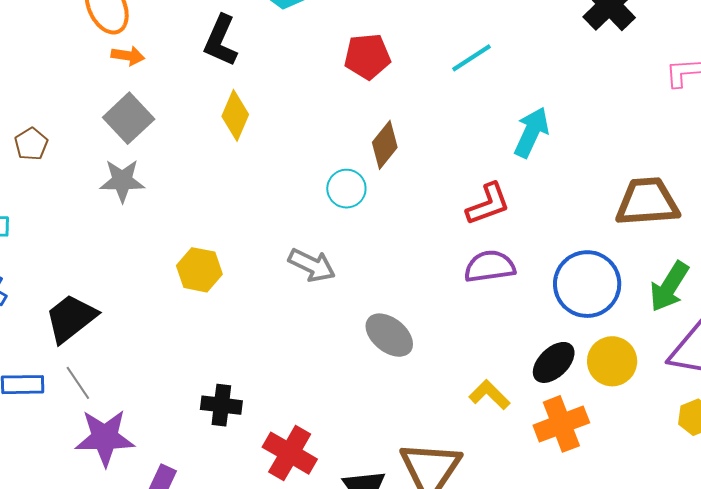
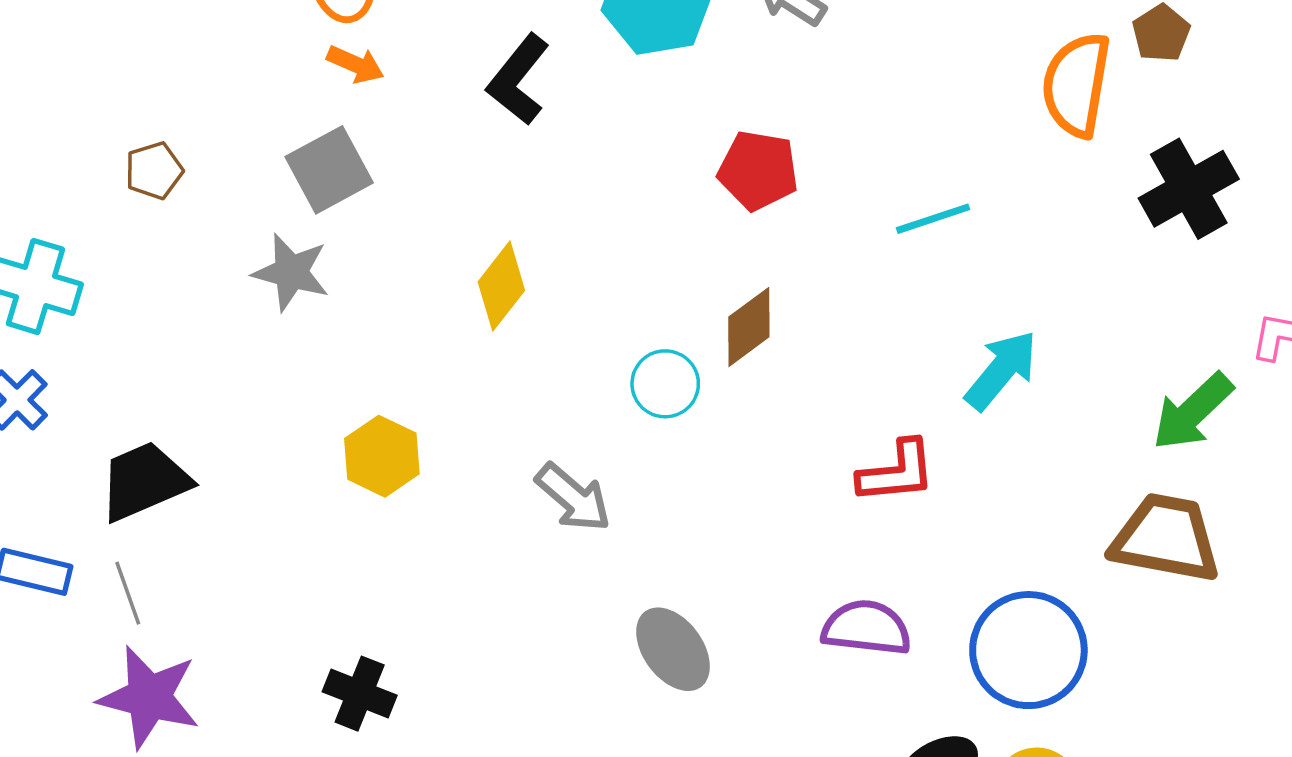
yellow diamond: (235, 115) -> (501, 286), moved
purple semicircle: (490, 266) -> (866, 628), moved
green arrow: (669, 287) -> (1193, 412), moved

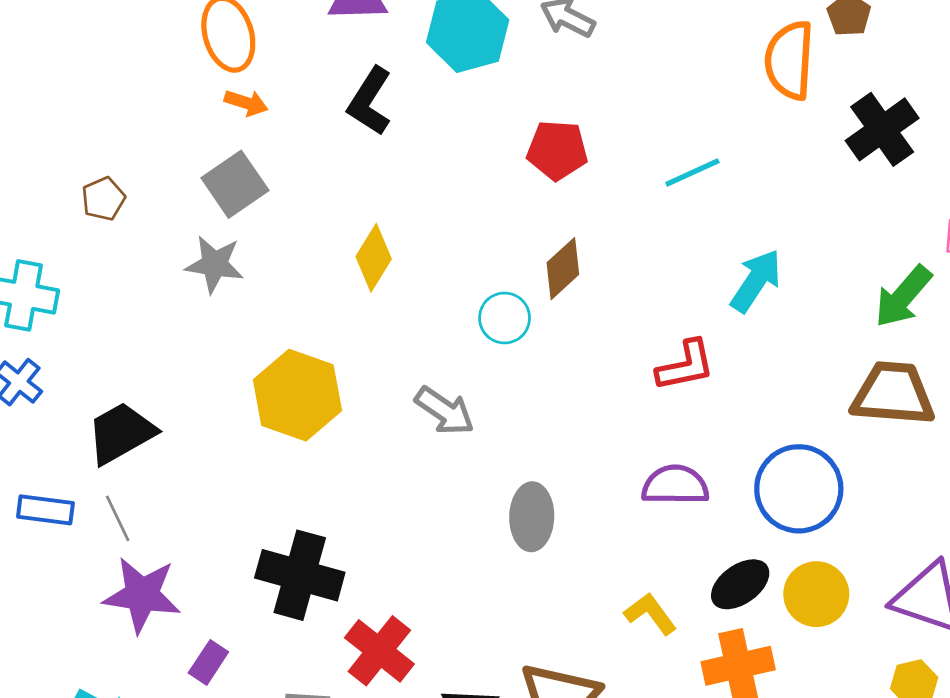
yellow hexagon: (382, 456) -> (297, 395), size x1.5
gray ellipse: (673, 649) -> (532, 517), turned 44
black cross: (360, 694) -> (300, 575), size x1.6

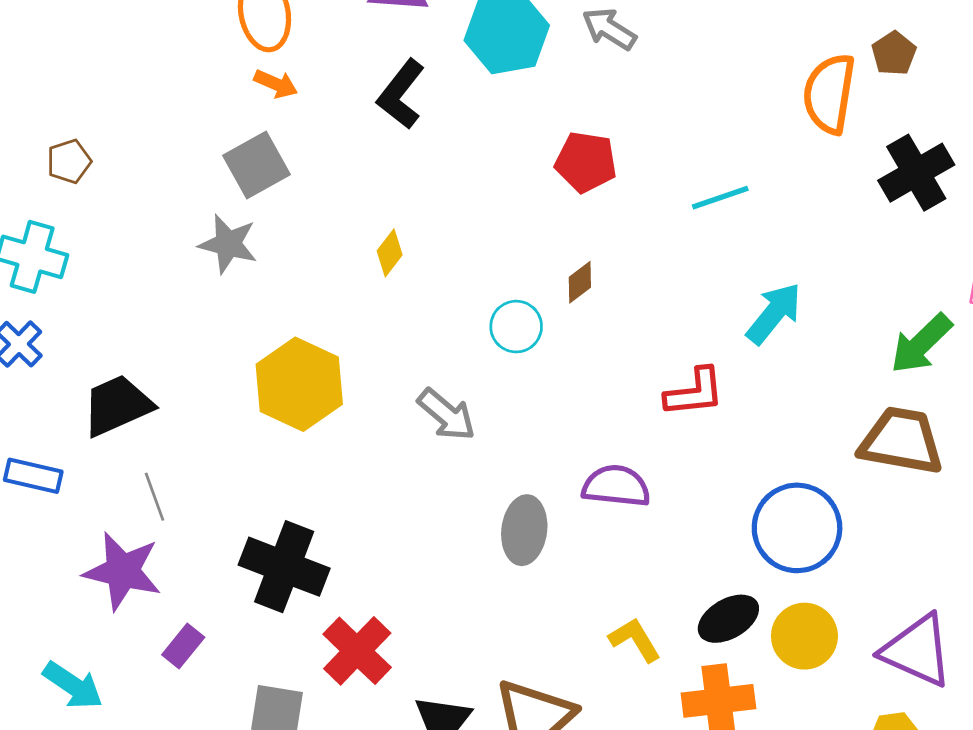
brown pentagon: (103, 199) -> (69, 161), moved
yellow diamond: (374, 258) -> (390, 253), size x0.7
brown diamond: (563, 269) -> (580, 282), size x0.7
purple semicircle: (675, 485) -> (616, 486), moved
gray line: (118, 518) -> (155, 497), moved

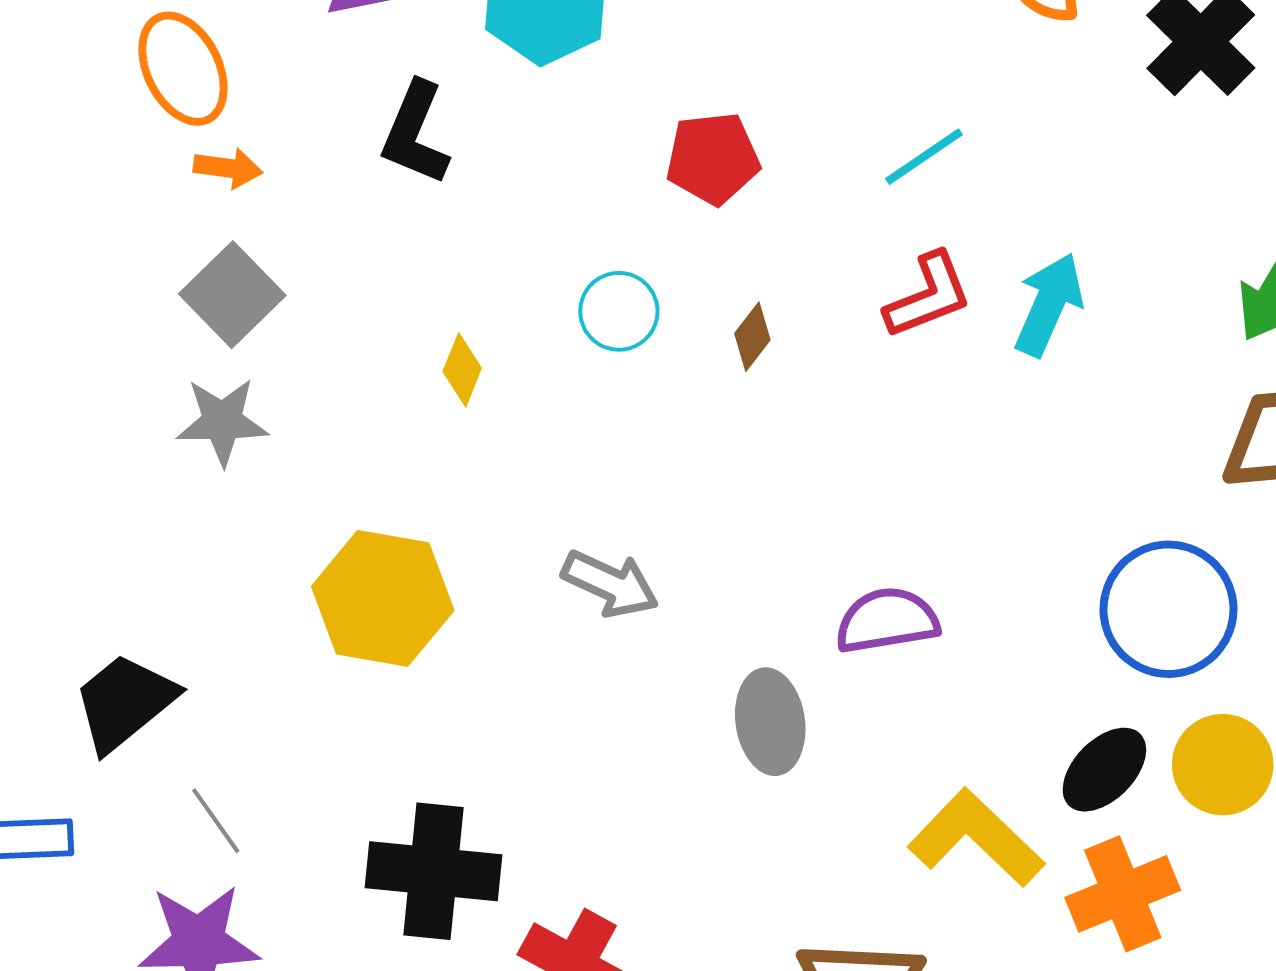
cyan circle: (516, 327) -> (619, 311), moved
red L-shape: (694, 392) -> (928, 296), moved
yellow L-shape: (635, 640) -> (976, 838), size x1.6

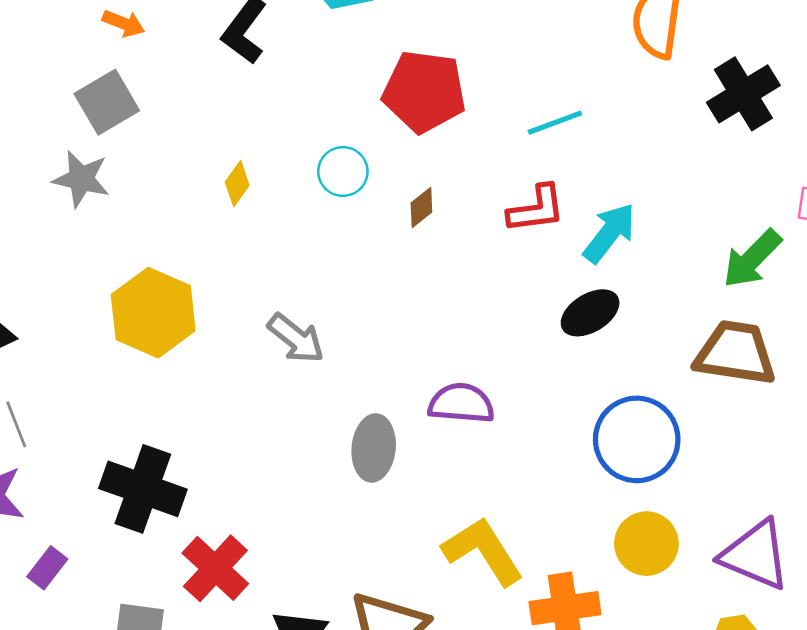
red pentagon: (713, 158) -> (424, 91), size x1.4
black ellipse: (1104, 770) -> (590, 313), moved

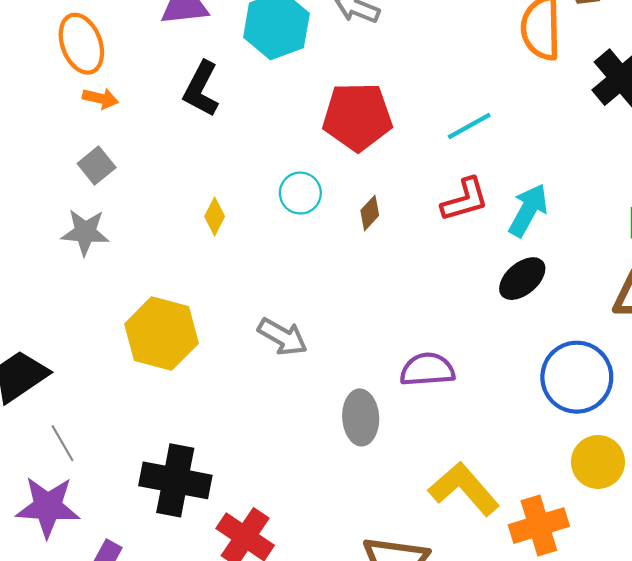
gray square: (107, 102) -> (97, 166), size x0.7

